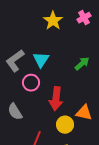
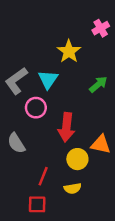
yellow star: (53, 21) -> (69, 51), moved

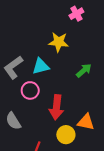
pink cross: (101, 28) -> (76, 14), moved
yellow star: (69, 51) -> (59, 42), turned -30
cyan triangle: (48, 80) -> (41, 66), turned 42

